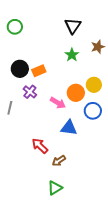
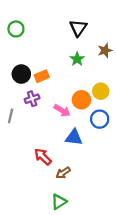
purple cross: (30, 92) -> (32, 99), turned 32

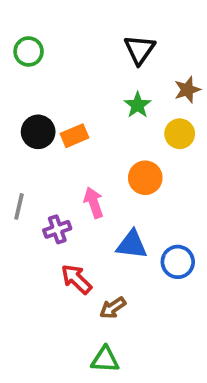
yellow circle: (101, 91) -> (180, 134), moved
purple cross: (32, 99) -> (57, 229), moved
pink arrow: (62, 111) -> (94, 203), moved, turned -140
blue circle: (100, 119) -> (178, 262), moved
green triangle: (59, 202) -> (105, 359), turned 35

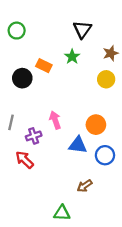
green star: (138, 105) -> (72, 57), moved
orange rectangle: (74, 136) -> (44, 66), moved, turned 49
orange circle: (145, 178) -> (96, 125), moved
red arrow: (76, 279) -> (25, 160), moved
brown arrow: (113, 308) -> (85, 186), moved

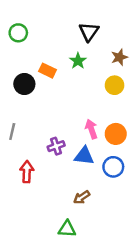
pink arrow: (55, 120) -> (91, 129), moved
orange circle: (96, 125) -> (116, 134), moved
purple cross: (34, 136) -> (56, 146), moved
red arrow: (25, 160) -> (27, 172), turned 48
brown arrow: (85, 186) -> (82, 197), moved

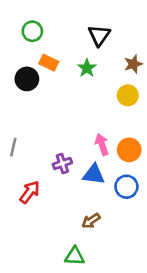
green circle: (18, 33) -> (32, 31), moved
orange rectangle: (48, 71) -> (49, 63), moved
black circle: (24, 84) -> (27, 79), moved
red arrow: (27, 172) -> (30, 192), turned 35

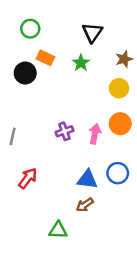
pink arrow: (102, 144) -> (95, 134), turned 30
orange circle: (129, 150) -> (120, 124), moved
purple cross: (62, 163) -> (64, 131), moved
blue triangle: (94, 174) -> (87, 179), moved
green triangle: (75, 256) -> (58, 230), moved

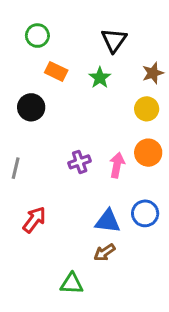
black circle: (25, 73) -> (31, 107), moved

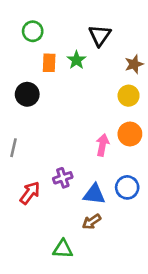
orange rectangle: (56, 71) -> (49, 63), turned 66
green star: (100, 78) -> (76, 60), moved
purple cross: (80, 162) -> (63, 178), moved

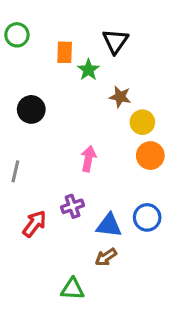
green circle: (33, 31) -> (17, 35), moved
orange rectangle: (49, 63) -> (65, 52), moved
brown star: (134, 64) -> (120, 97), moved, turned 30
yellow circle: (129, 96) -> (142, 122), moved
pink arrow: (103, 145) -> (88, 159), moved

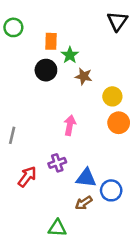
black triangle: (115, 41) -> (117, 21), moved
brown star: (120, 97) -> (84, 76), moved
black circle: (31, 109) -> (46, 70), moved
blue circle: (147, 217) -> (111, 190), moved

